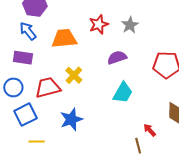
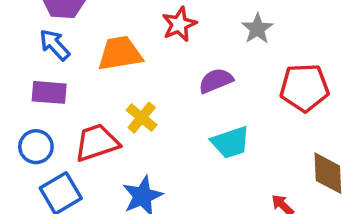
gray star: (130, 25) -> (257, 29), moved
cyan trapezoid: (123, 93) -> (231, 142), turned 45

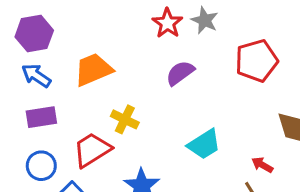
red star: (179, 24) -> (167, 23), moved
cyan trapezoid: (231, 142) -> (204, 144), moved

